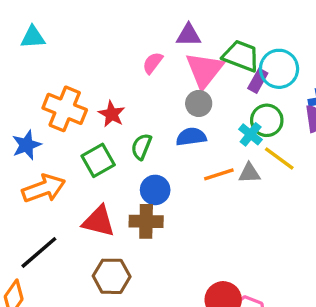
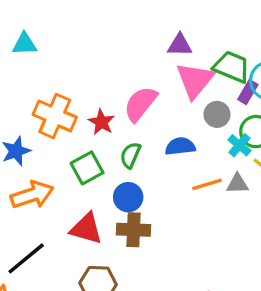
pink semicircle: (153, 63) -> (140, 104), moved, size x1.6
gray circle: (199, 103) -> (217, 114), moved
blue circle: (155, 190) -> (128, 197), moved

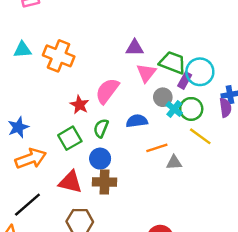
pink triangle: (195, 80) -> (146, 73), size x0.7
orange cross: (55, 116) -> (59, 56), moved
cyan cross: (239, 145) -> (174, 109), moved
gray triangle: (237, 184) -> (174, 163), moved

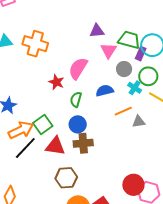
cyan cross: (174, 109) -> (135, 88), moved
green square: (70, 138) -> (43, 124), moved
black line: (27, 205) -> (25, 148), moved

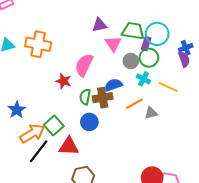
green circle: (148, 76) -> (149, 58), moved
brown cross: (83, 143) -> (103, 98), moved

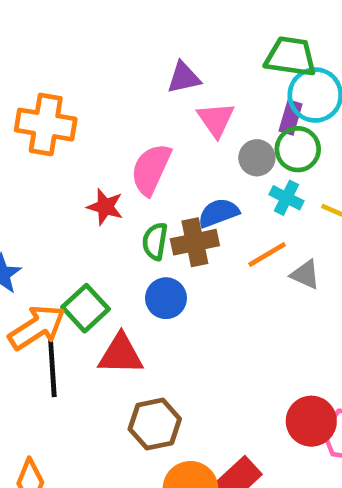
green trapezoid: (133, 31) -> (291, 57), moved
gray triangle: (151, 113) -> (305, 275), turned 40
black line: (39, 151) -> (52, 367), turned -40

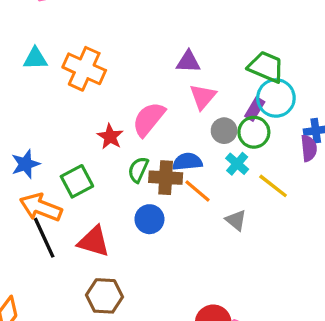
orange line: (267, 255) -> (197, 191), moved, turned 56
blue circle: (166, 298) -> (149, 219), moved
green square: (86, 308) -> (77, 181), moved
orange arrow: (37, 327) -> (41, 207), turned -141
black line: (52, 367) -> (44, 238), turned -36

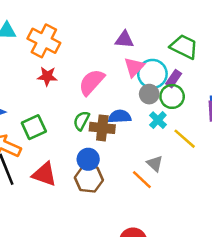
cyan circle: (276, 98) -> (152, 74), moved
red star: (110, 137) -> (47, 76), moved, turned -30
orange line: (197, 191) -> (142, 180), moved
brown hexagon: (104, 296) -> (89, 179), moved

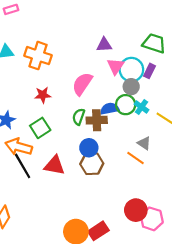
red star: (47, 76) -> (43, 95), moved
green circle: (172, 96) -> (126, 105), moved

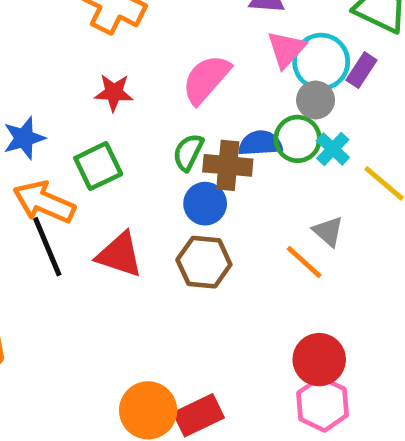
blue circle: (89, 148) -> (205, 204), moved
red circle: (136, 210) -> (319, 360), moved

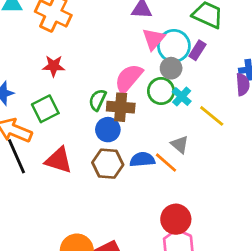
pink semicircle: (206, 79) -> (129, 78), moved
blue semicircle: (260, 143) -> (142, 160), moved

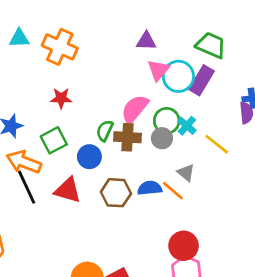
purple rectangle: (197, 50) -> (201, 80), size x1.5
gray circle: (171, 68) -> (162, 138), moved
blue circle: (108, 130) -> (89, 157), moved

